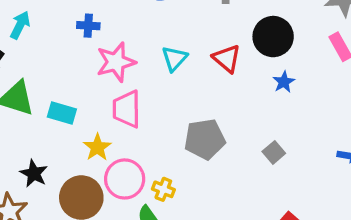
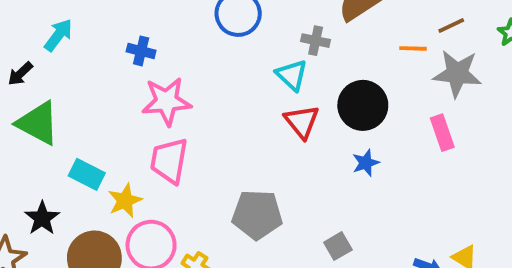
cyan triangle: (174, 58) -> (292, 75), moved, turned -40
cyan rectangle: (62, 113) -> (87, 174), moved

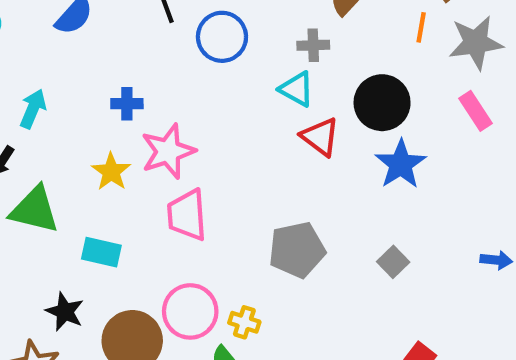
orange line: (413, 48) -> (421, 27), turned -68
blue star: (366, 163) -> (401, 164), size x1.6
yellow star: (125, 201) -> (111, 172), moved

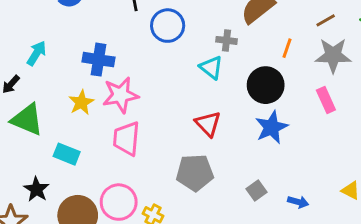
orange line: (421, 27) -> (287, 48), moved
blue cross: (127, 104) -> (99, 60), size x1.5
red triangle: (320, 137) -> (208, 124), moved
blue arrow: (496, 260) -> (298, 202), moved

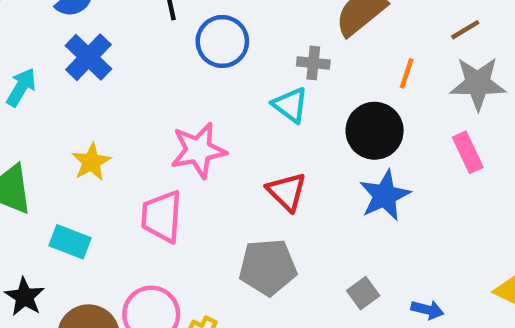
blue cross: (99, 60) -> (88, 57), moved, turned 36
pink star: (121, 95) -> (198, 150), moved

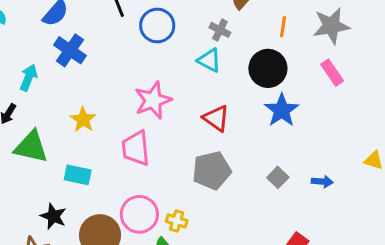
gray cross: (313, 63) -> (220, 30), turned 30

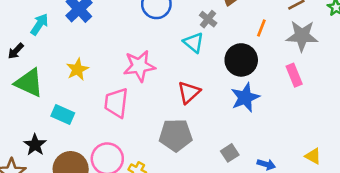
red triangle: (216, 118) -> (189, 92), turned 30

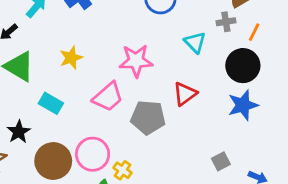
gray cross: (208, 19) -> (226, 22), moved, turned 36
orange line: (261, 28) -> (254, 32), moved
pink trapezoid: (116, 103) -> (108, 97), turned -144
gray pentagon: (176, 135) -> (148, 117), moved

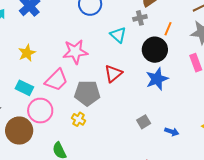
orange line: (254, 32) -> (168, 29), moved
cyan rectangle: (51, 103) -> (24, 88), moved
pink circle: (93, 154) -> (40, 111), moved
yellow cross: (123, 170) -> (79, 119), moved

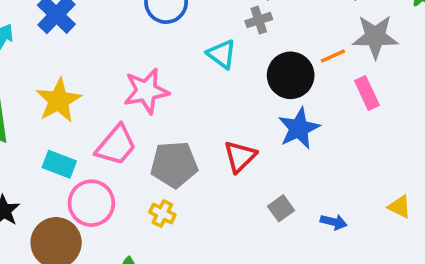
orange line: (168, 29) -> (333, 56), moved, turned 48
yellow star: (27, 53) -> (59, 100), size x1.4
red triangle: (113, 74) -> (240, 156), moved

